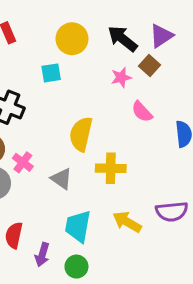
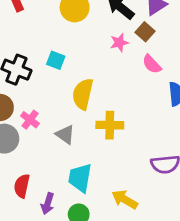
cyan square: (51, 73) -> (56, 60), moved, turned 30
pink semicircle: (142, 112) -> (152, 64), moved
yellow arrow: (127, 222) -> (125, 199), moved

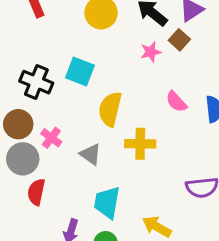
cyan square: (56, 60) -> (80, 71), size x1.4
pink semicircle: (152, 64) -> (176, 102), moved
red semicircle: (22, 186) -> (36, 192), moved

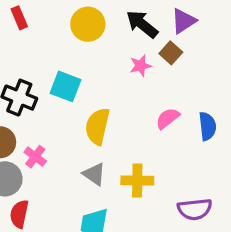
pink semicircle: (176, 102) -> (168, 118), turned 95
yellow cross: (140, 144) -> (137, 180), moved
gray triangle: (91, 154) -> (94, 174), moved

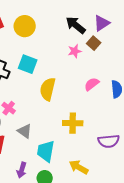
yellow circle: (88, 24) -> (25, 26), moved
gray triangle: (94, 174) -> (25, 131), moved

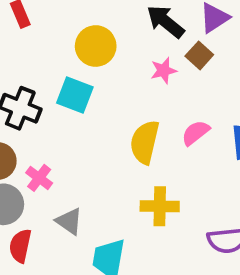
yellow circle: (25, 26) -> (96, 46), moved
yellow semicircle: (48, 89) -> (145, 142), moved

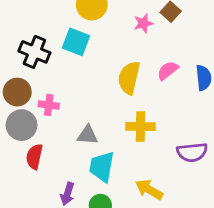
pink cross: (39, 178) -> (49, 105), turned -30
gray triangle: (69, 221) -> (87, 135), moved, turned -30

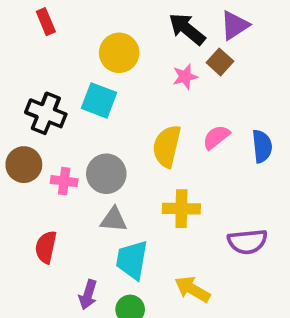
gray circle: (22, 125) -> (106, 174), moved

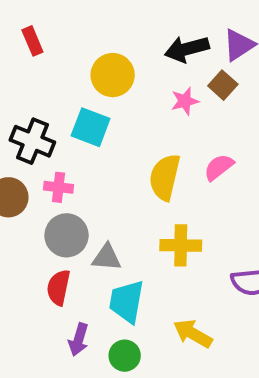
black arrow: (187, 29) -> (187, 49), turned -54
gray circle: (106, 174) -> (67, 235), moved
pink cross: (64, 181) -> (59, 187), moved
red semicircle: (46, 247) -> (59, 287), moved

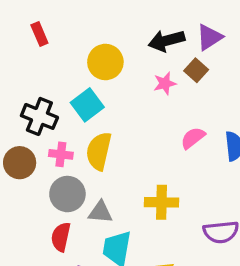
cyan square: (91, 127) -> (87, 105), turned 32
yellow semicircle: (165, 177) -> (99, 151), moved

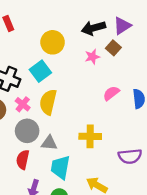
pink cross: (61, 154) -> (23, 104), turned 32

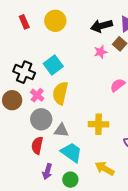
yellow circle: (53, 42) -> (55, 21), moved
cyan trapezoid: (60, 167) -> (71, 152), turned 115

